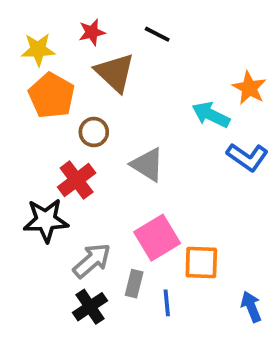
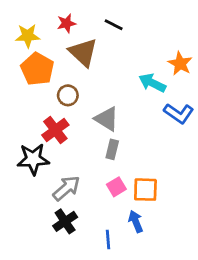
pink square: (157, 238) -> (116, 187), moved, size x0.6
gray rectangle: (134, 284) -> (112, 149), moved
blue line: (167, 303) -> (108, 239), moved
blue arrow: (251, 307) -> (136, 221), moved

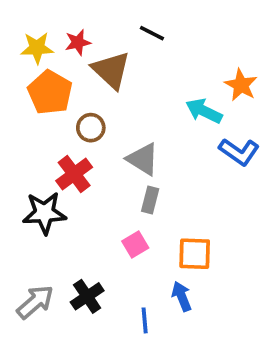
red star: (66, 23) -> (78, 42), moved
pink square: (116, 187) -> (135, 244), moved
gray arrow: (66, 188) -> (35, 302), moved

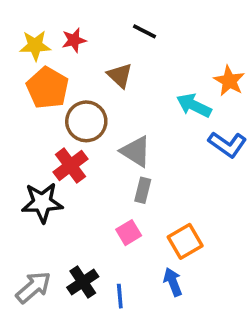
brown triangle: (111, 70) -> (120, 76), moved, size x0.7
brown circle: (91, 128) -> (86, 121), size x1.5
orange square: (195, 254) -> (185, 241), turned -32
blue line: (145, 320) -> (120, 296), moved

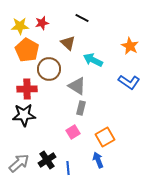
cyan arrow: (194, 106) -> (93, 60), moved
red cross: (70, 166) -> (27, 89), moved, turned 36

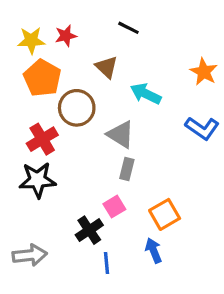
red cross: (27, 89) -> (42, 139), turned -30
black cross: (47, 160) -> (89, 230), moved
gray arrow: (19, 163) -> (30, 255), turned 35

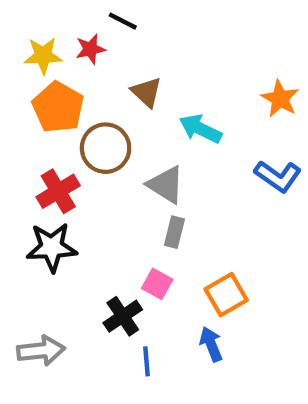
black line: (128, 28) -> (123, 21), moved
pink square: (114, 207) -> (157, 284), turned -30

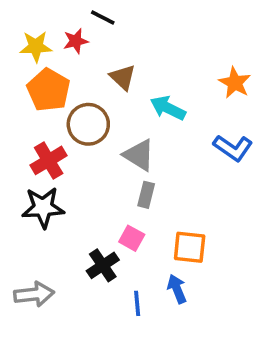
orange square: (226, 295) -> (190, 247), turned 36
blue line: (146, 361) -> (137, 303), moved

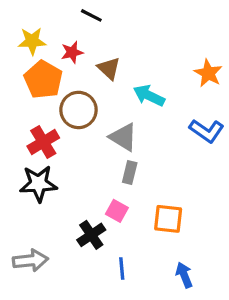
red star: (76, 41) -> (72, 52), moved
blue arrow: (177, 289) -> (184, 275), moved

